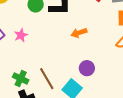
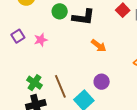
orange arrow: (79, 33) -> (99, 46), turned -133

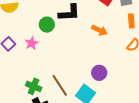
green circle: (60, 11) -> (47, 25), moved
orange arrow: (99, 46) -> (99, 30), moved

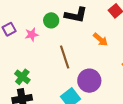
purple circle: (99, 73) -> (89, 81), size x1.5
brown line: (60, 85) -> (65, 57), moved

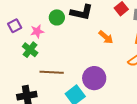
brown line: (65, 57) -> (52, 72), moved, turned -70
green cross: (22, 77) -> (30, 50), moved

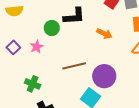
green cross: (30, 50) -> (33, 84), moved
brown line: (52, 72) -> (74, 66), moved

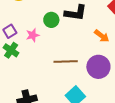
purple circle: (104, 76) -> (98, 67), moved
green cross: (33, 84) -> (11, 50), moved

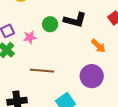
brown line: (66, 61) -> (42, 71), moved

